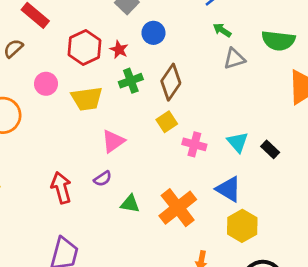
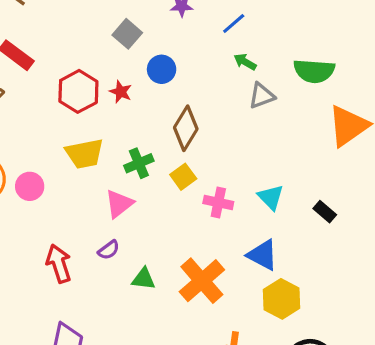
green cross: (131, 81) -> (139, 163), moved
pink circle: (46, 84) -> (30, 186), moved
black rectangle: (270, 149) -> (325, 212), moved

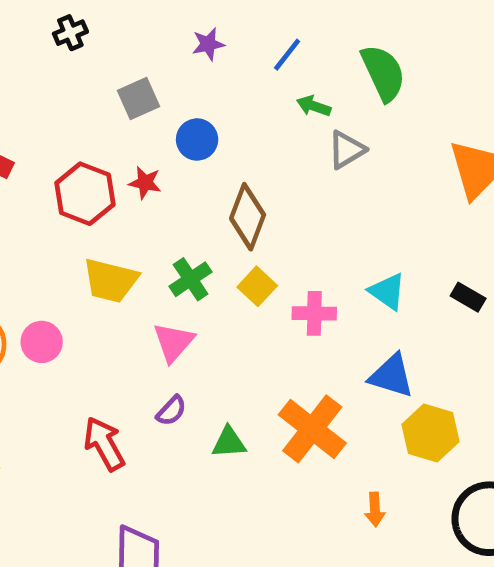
gray square: (127, 34) -> (139, 99), turned 36
green semicircle: (314, 71) -> (383, 73), moved, turned -108
yellow trapezoid: (84, 154) -> (111, 281), turned 36

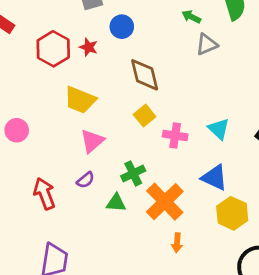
brown diamond: (248, 217) -> (145, 75), turned -42
green cross: (191, 279) -> (133, 173), moved
yellow trapezoid: (111, 281) -> (80, 100), moved
orange arrow: (375, 509) -> (177, 243), moved

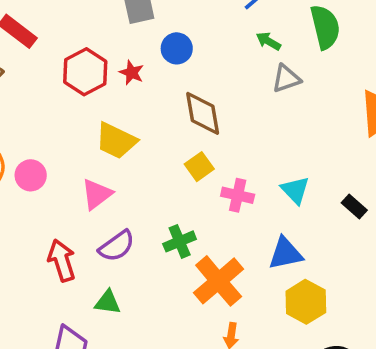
pink triangle: (92, 141) -> (97, 194), moved
blue triangle: (214, 178) -> (285, 253), turned -40
purple semicircle: (86, 180) -> (117, 246), size x1.5
green triangle: (116, 203) -> (108, 302), moved

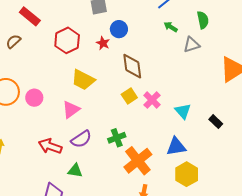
green semicircle: (325, 27) -> (203, 20), size x0.7
red star: (132, 73) -> (103, 43), moved
gray triangle: (286, 79) -> (192, 45), moved
pink cross: (238, 195) -> (152, 100), moved, turned 30
red arrow: (62, 260) -> (50, 146), turned -55

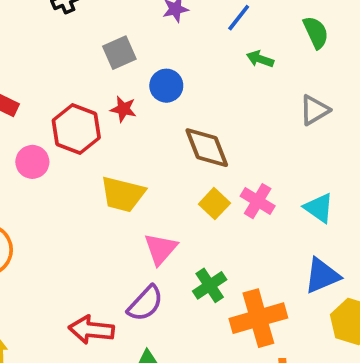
red star: (103, 43) -> (123, 109), moved
gray triangle: (192, 45) -> (314, 110), moved
pink circle: (34, 98) -> (32, 162), moved
pink triangle: (71, 110) -> (160, 249), moved
orange cross: (138, 161) -> (258, 318), turned 36

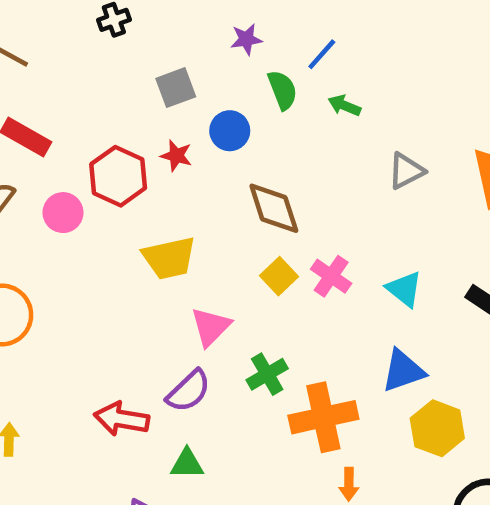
green semicircle: (316, 32) -> (282, 90), moved
yellow trapezoid: (123, 194) -> (169, 258), turned -30

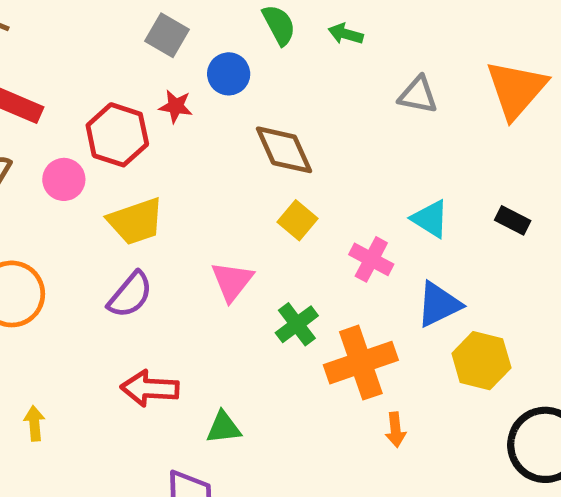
gray square: (176, 88) -> (167, 35), turned -33
gray triangle: (406, 171) -> (418, 95), turned 45
yellow trapezoid: (169, 258) -> (136, 221), moved
pink cross: (331, 276) -> (371, 259), moved
purple semicircle: (188, 391) -> (130, 295), moved

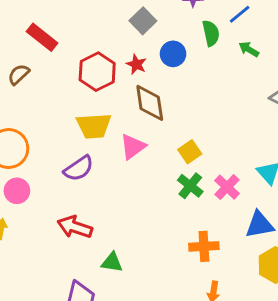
brown diamond: (284, 150) -> (150, 103), moved
pink circle: (64, 179) -> (17, 191), moved
pink triangle: (232, 281) -> (133, 147), moved
green cross: (297, 324) -> (190, 186), moved, turned -30
orange cross: (361, 363) -> (204, 246), size x0.7

